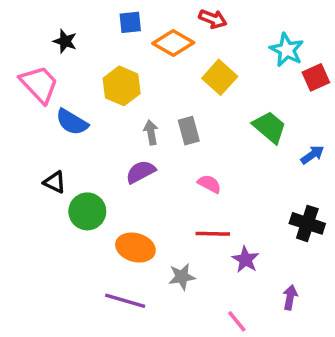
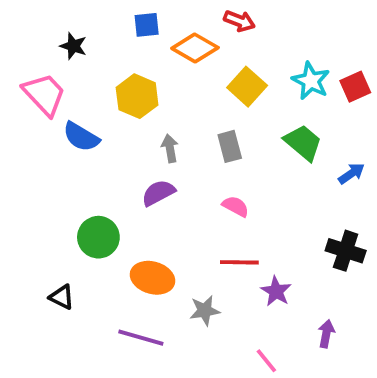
cyan star: (287, 50) -> (311, 81), moved
gray rectangle: (189, 131) -> (230, 146), moved
black triangle: (55, 182) -> (62, 297), moved

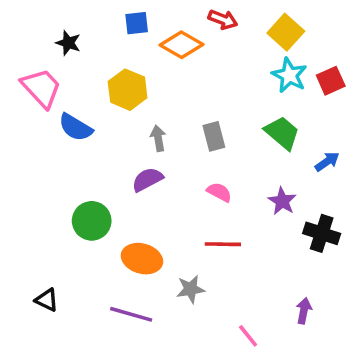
yellow square: (247, 87) -> (286, 32), moved
purple star: (276, 291) -> (282, 201), moved
black triangle: (62, 297) -> (47, 300), moved

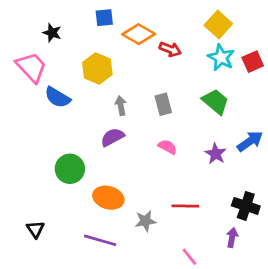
red arrow: (223, 20) -> (170, 49), moved
blue arrow: (327, 162) -> (250, 141), moved, size x1.4
black cross: (322, 233) -> (246, 206), moved
red line: (223, 244) -> (185, 206), moved
black triangle: (47, 300) -> (36, 229), turned 30

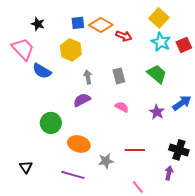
blue square: (104, 18) -> (78, 23), moved

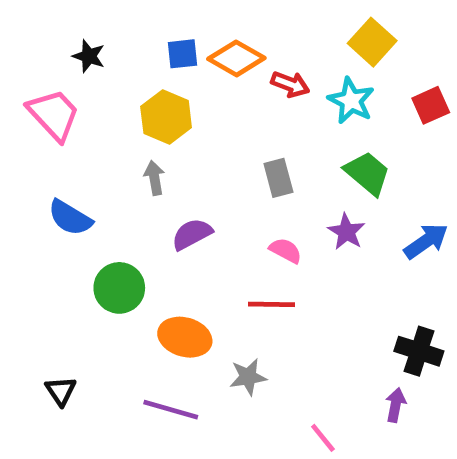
cyan star: (161, 42) -> (351, 101), moved
blue semicircle: (42, 71) -> (70, 218), moved
gray arrow: (88, 77) -> (154, 178), moved
purple star: (157, 112) -> (346, 232), moved
red line: (135, 150) -> (271, 304), moved

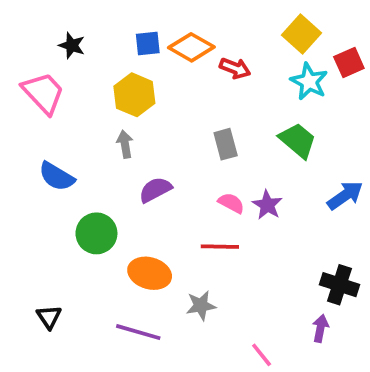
cyan star: (351, 101) -> (309, 82), moved
red square: (431, 105) -> (349, 63), moved
purple star: (346, 232) -> (267, 205), moved

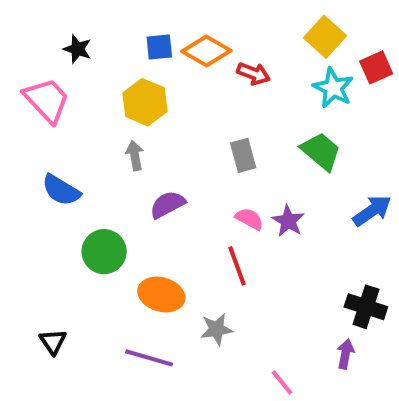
red line: (220, 247) -> (237, 266), turned 69

